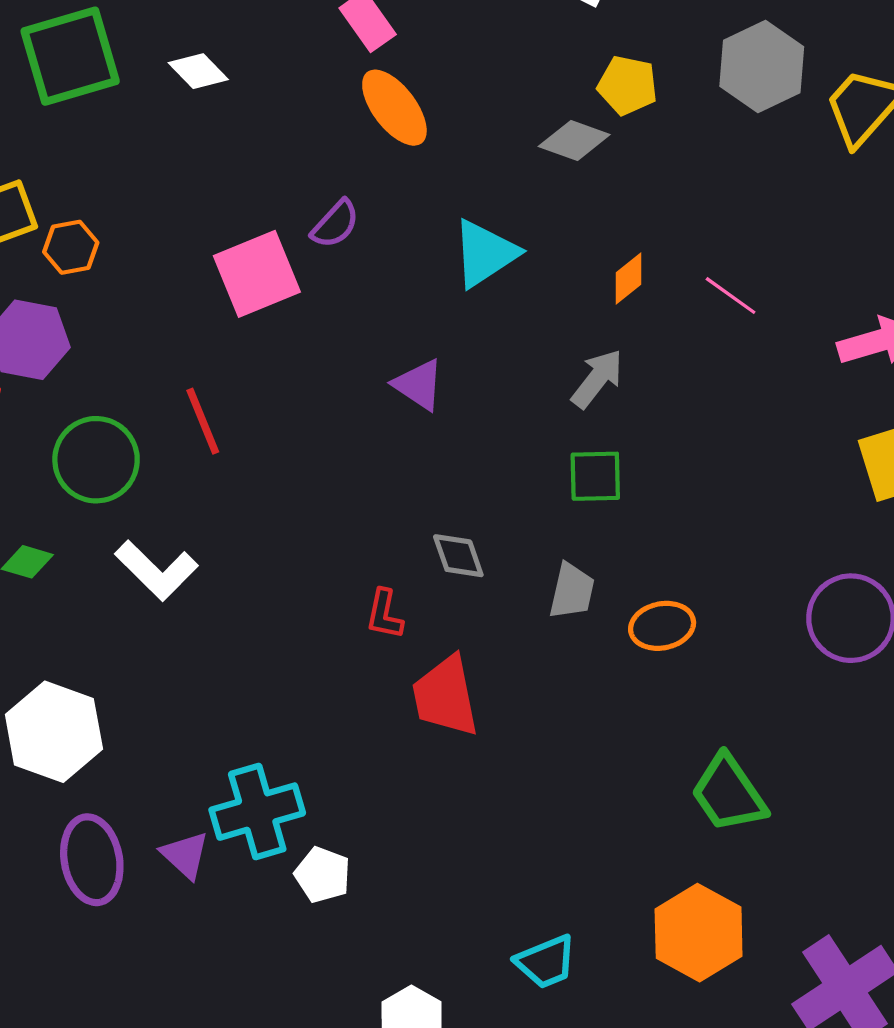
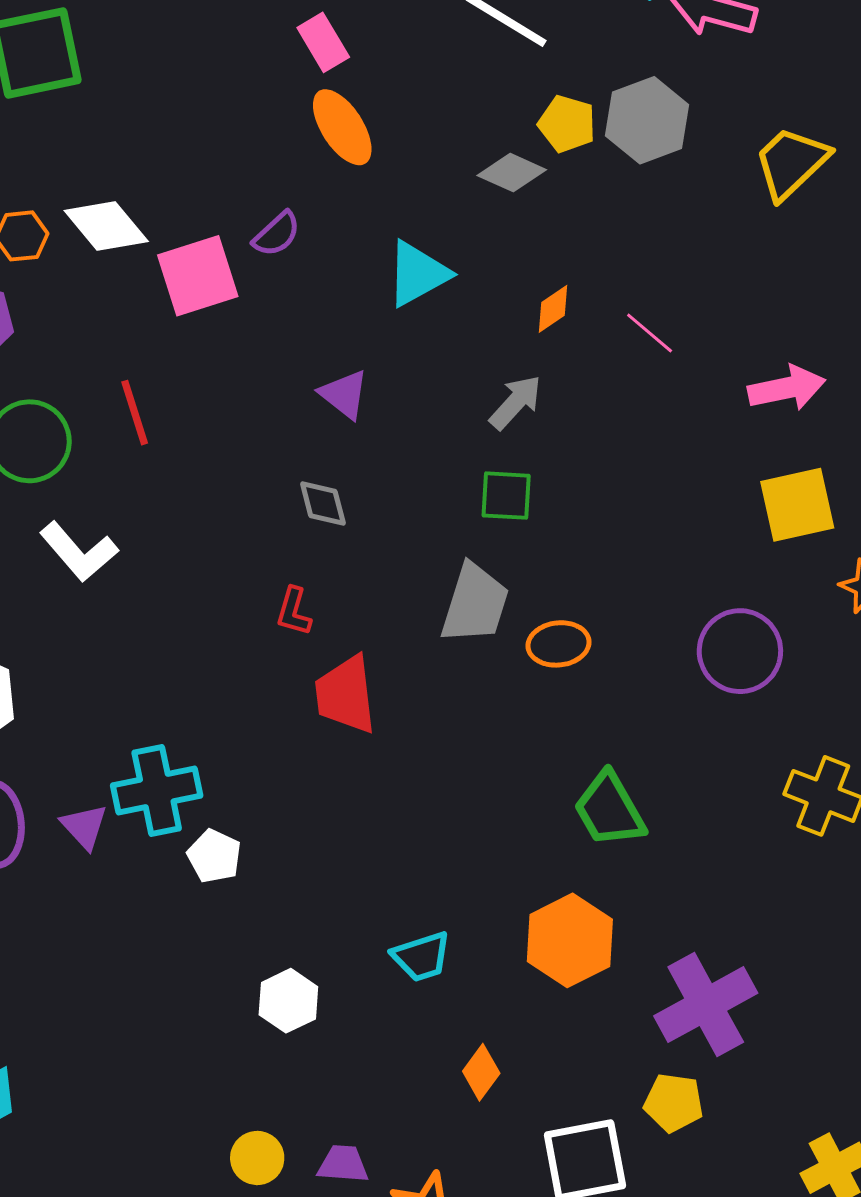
gray hexagon: (762, 66) -> (647, 120), moved
white diamond: (198, 71) -> (106, 226), moved, size x1.5
gray diamond: (458, 556) -> (323, 504), moved
gray trapezoid: (572, 591) -> (475, 604), size x1.5

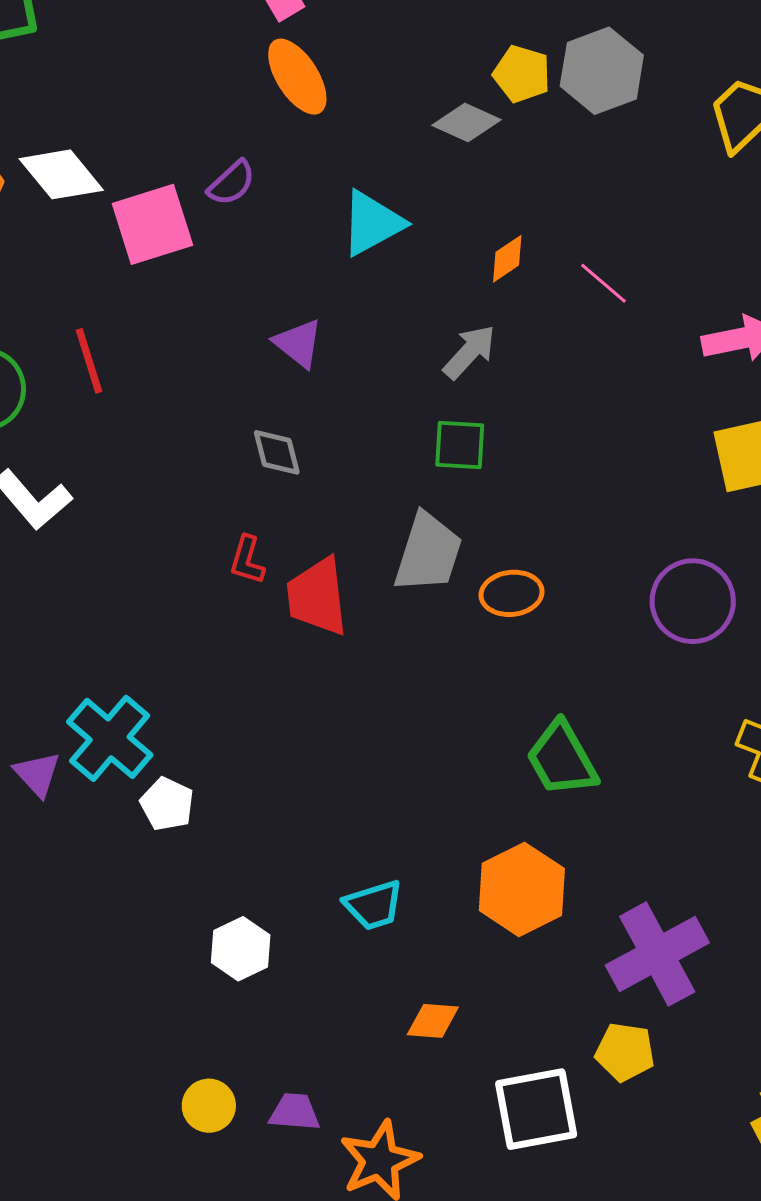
red trapezoid: (346, 695) -> (317, 597), moved
cyan cross: (157, 791) -> (110, 738), turned -38
orange diamond: (481, 1072) -> (433, 1021), turned 58

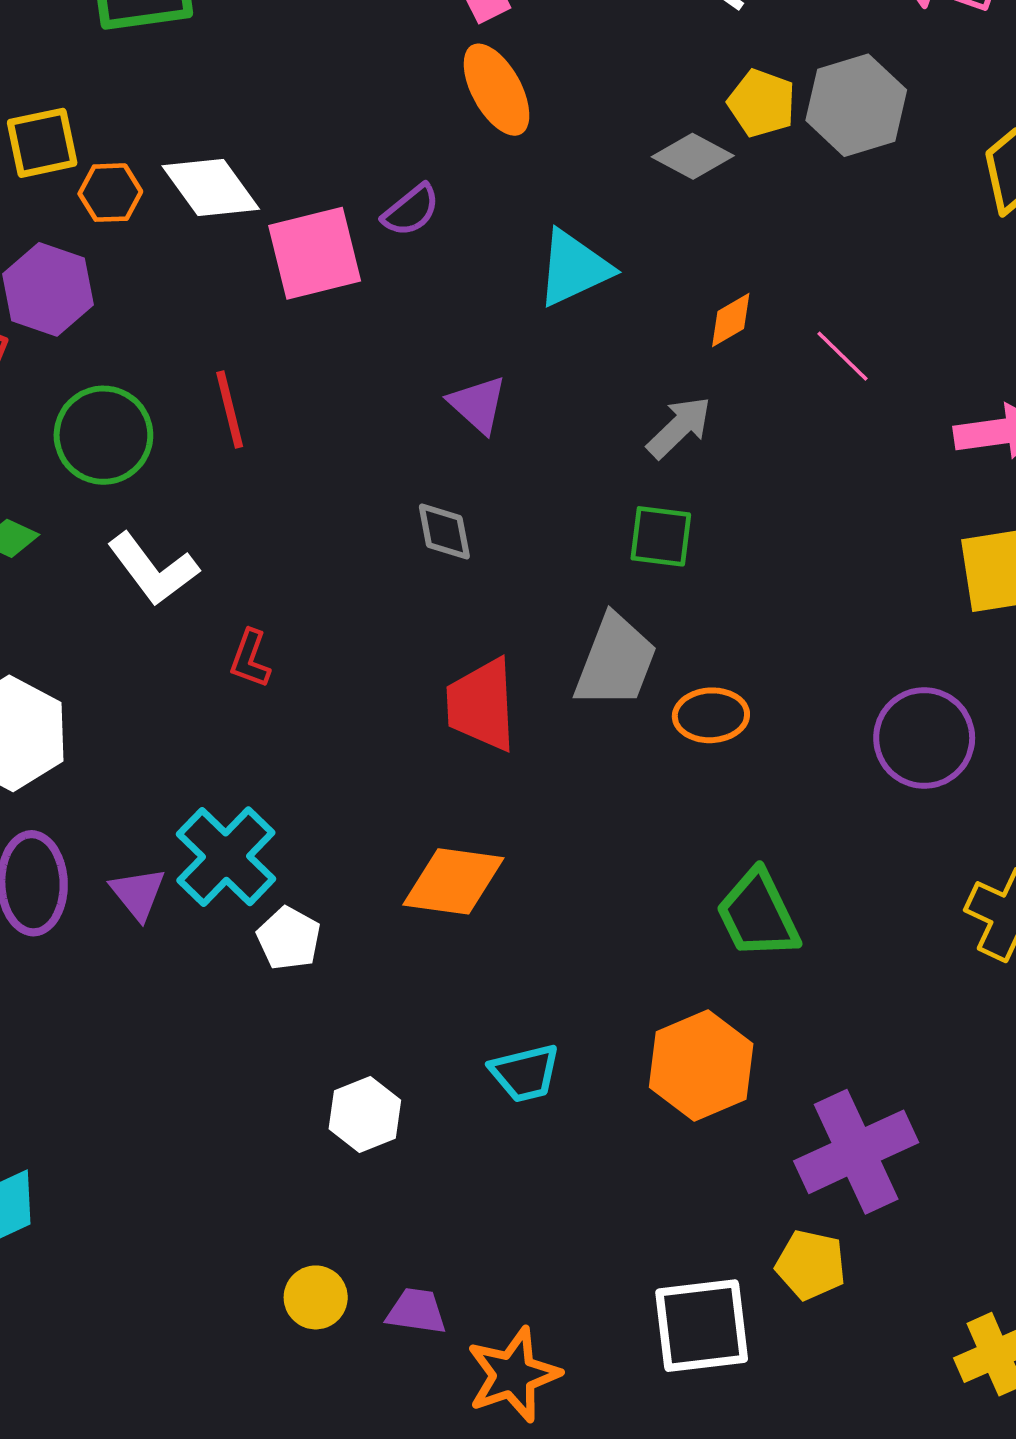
red L-shape: (247, 560) -> (250, 659), moved
orange diamond: (433, 1021) -> (453, 881), moved, size x1.6

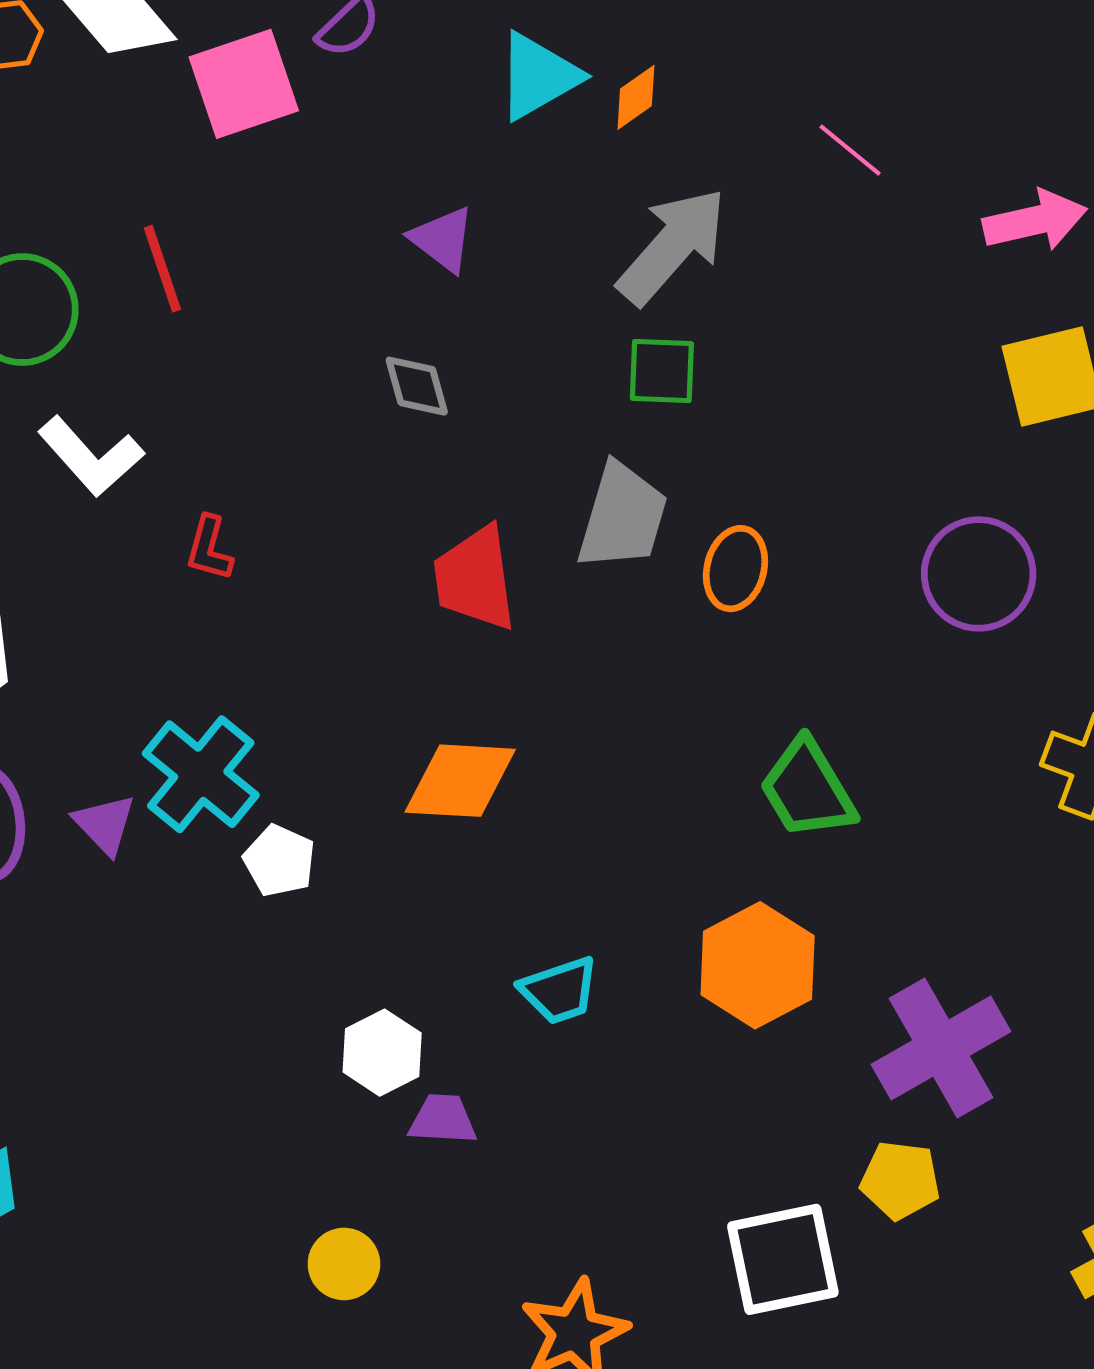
orange diamond: (731, 320) -> (636, 97), moved
gray arrow: (679, 427) -> (672, 246), size x1.6
orange ellipse: (711, 715) -> (735, 569), turned -68
purple trapezoid: (416, 1311) -> (443, 1119), moved

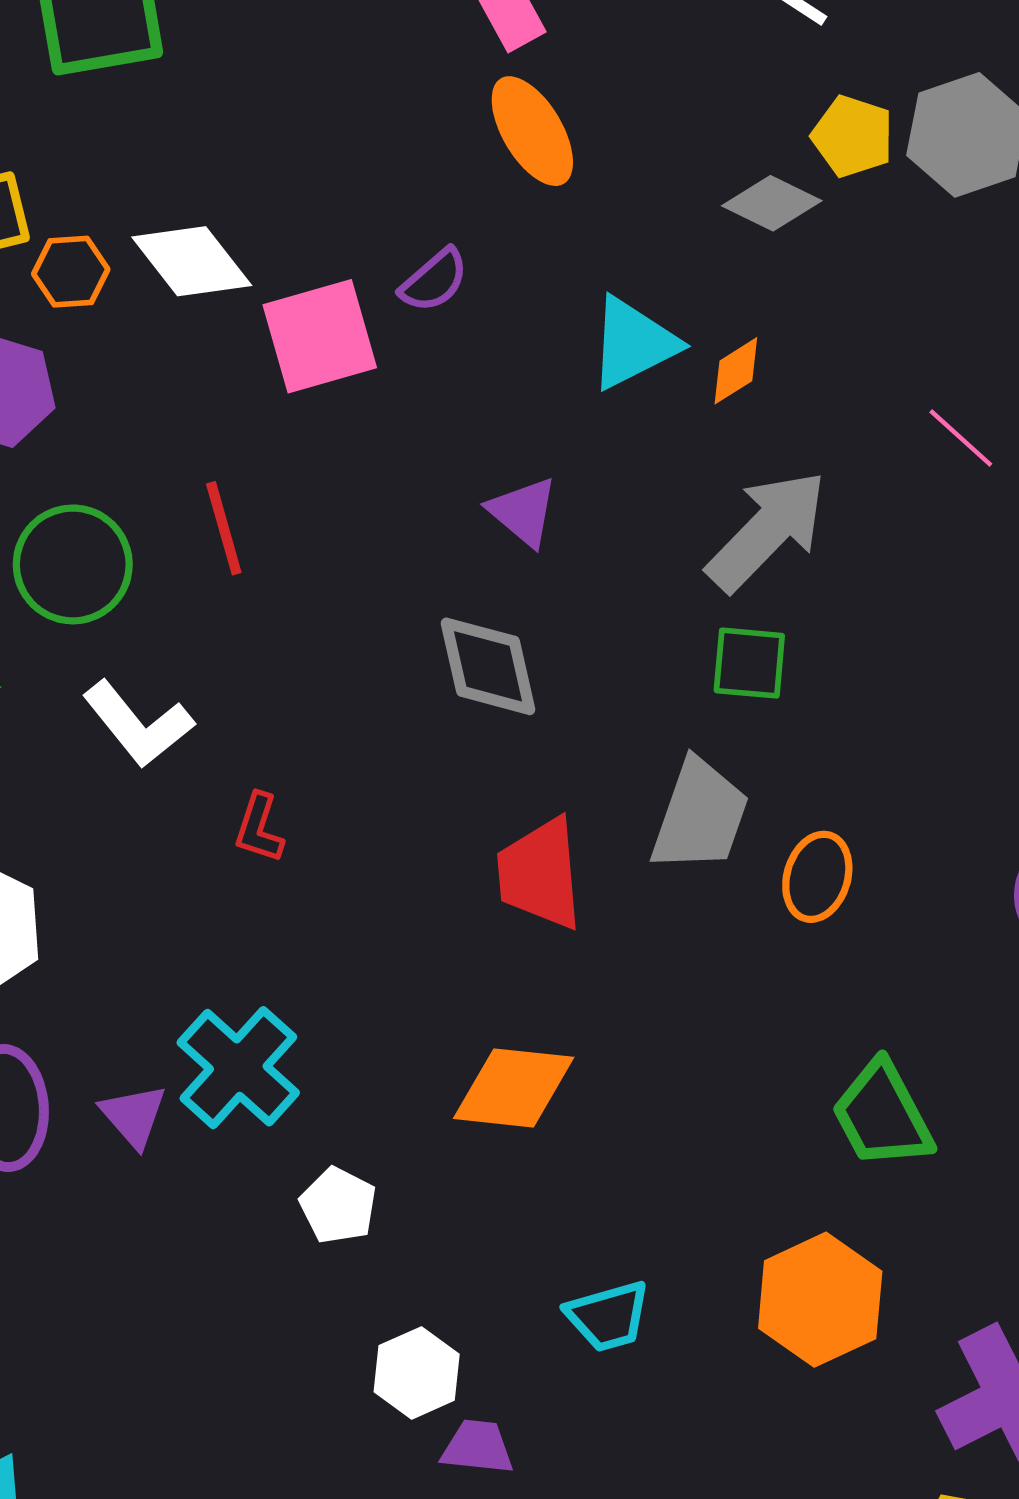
gray diamond: (417, 386) -> (488, 666), size x1.5
white pentagon: (279, 861) -> (338, 1205), moved

